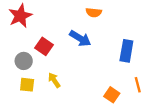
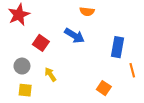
gray circle: (24, 61) -> (22, 66), moved
yellow square: (27, 85) -> (25, 90), moved
orange line: (138, 85) -> (132, 70), moved

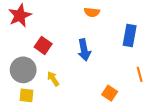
blue arrow: (74, 36) -> (84, 50), moved, turned 48
blue rectangle: (117, 47) -> (130, 35), moved
gray circle: (22, 66) -> (23, 70), size x1.5

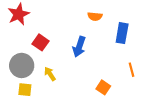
orange semicircle: (92, 12) -> (95, 16), moved
blue arrow: (84, 50) -> (79, 47), turned 30

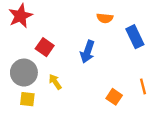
blue rectangle: (122, 33) -> (135, 37), turned -36
orange line: (131, 70) -> (143, 86), moved

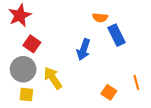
blue rectangle: (135, 37) -> (117, 35), moved
red square: (45, 47) -> (32, 44), moved
yellow arrow: (55, 82) -> (53, 78), size x1.5

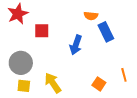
red square: (32, 44) -> (42, 31), moved, turned -35
yellow arrow: (53, 78) -> (53, 83), moved

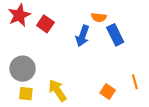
red square: (42, 31) -> (45, 24), moved, turned 35
blue arrow: (76, 45) -> (83, 36), moved

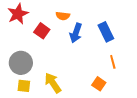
orange semicircle: (99, 17) -> (63, 16), moved
red square: (45, 24) -> (42, 31), moved
orange line: (135, 82) -> (113, 62), moved

